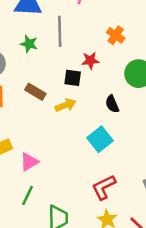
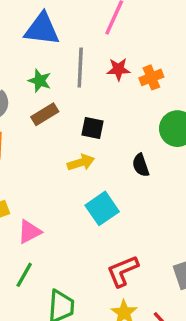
orange cross: (116, 35) -> (151, 77), turned 30
red star: (90, 61) -> (118, 69), moved
brown rectangle: (35, 92) -> (45, 114), moved, turned -66
cyan square: (100, 139) -> (102, 208), moved

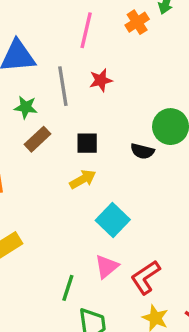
orange cross: (151, 77) -> (137, 22), moved
black semicircle: (141, 165) -> (142, 151), moved, turned -45
pink triangle: (29, 232) -> (107, 267), moved
green line: (24, 275) -> (68, 288), moved

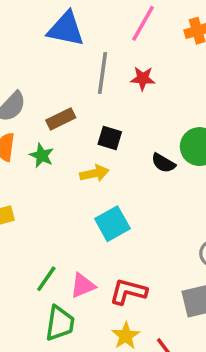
green star: (26, 107) -> (42, 155), moved
pink triangle: (107, 267) -> (83, 285), moved
red L-shape: (145, 277) -> (128, 292), turned 32

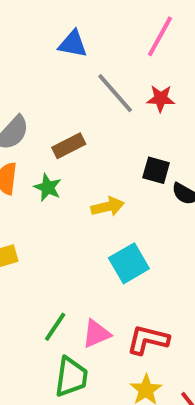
blue triangle: (66, 29) -> (73, 44), size x0.7
gray line: (103, 73) -> (115, 93), turned -48
black square: (110, 138) -> (156, 170), moved

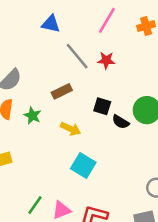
brown rectangle: (69, 146) -> (62, 91), moved
yellow arrow: (108, 207) -> (71, 129), turned 36
cyan square: (129, 263) -> (83, 166), turned -30

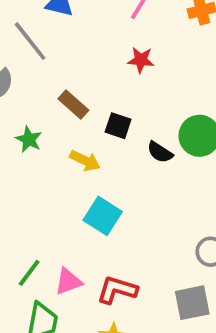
gray line: (77, 56) -> (30, 41), moved
brown rectangle: (62, 91) -> (73, 105), turned 66
black square: (102, 106) -> (118, 126), moved

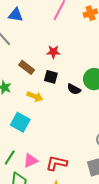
red star: (141, 60) -> (53, 52), moved
cyan square: (103, 216) -> (20, 122), moved

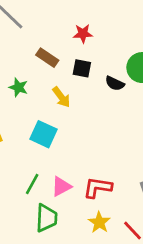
yellow arrow: (35, 96) -> (61, 97), turned 35

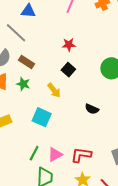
brown rectangle: (47, 58) -> (27, 62), moved
black square: (82, 68) -> (68, 70), turned 32
black semicircle: (115, 83) -> (92, 109), moved

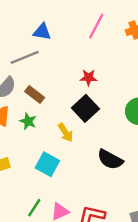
gray line: (16, 33) -> (25, 57), turned -70
black square: (68, 70) -> (85, 108), size x1.5
black semicircle: (92, 109) -> (110, 159), size x1.5

